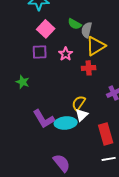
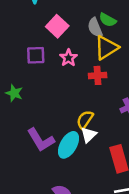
green semicircle: (75, 24) -> (108, 20), moved
pink square: (46, 29) -> (57, 26), moved
gray semicircle: (87, 30) -> (95, 28), turned -35
cyan ellipse: (66, 123) -> (69, 145), turned -55

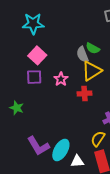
pink square: (57, 26) -> (37, 55), moved
yellow semicircle: (85, 120) -> (98, 139), moved
white triangle: (89, 135) -> (77, 161), moved, turned 40

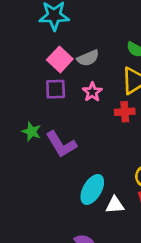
gray semicircle: (82, 54) -> (88, 58), moved, turned -91
purple L-shape: (38, 146) -> (61, 144), moved

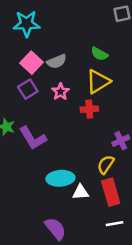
purple square: (56, 89) -> (28, 89), turned -30
cyan ellipse: (92, 189) -> (60, 178), turned 56

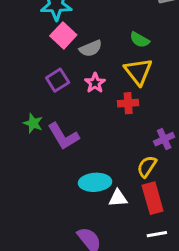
pink square: (32, 63) -> (63, 35), moved
yellow triangle: (98, 82) -> (138, 71), turned -36

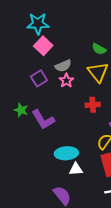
gray semicircle: (91, 48) -> (63, 66), moved
red cross: (128, 103) -> (93, 105), moved
white triangle: (118, 198) -> (76, 169), moved

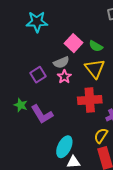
pink square: (43, 46) -> (73, 43), moved
red cross: (93, 105) -> (90, 100), size x1.6
cyan ellipse: (66, 153) -> (64, 147), turned -60

